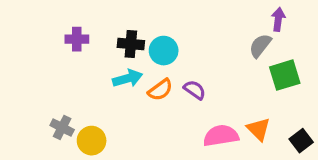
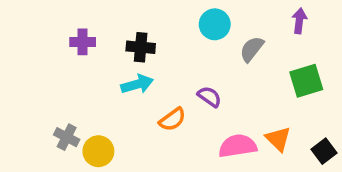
gray semicircle: (260, 46) -> (252, 49), moved
cyan circle: (164, 51) -> (215, 24), moved
orange semicircle: (160, 90) -> (172, 119), moved

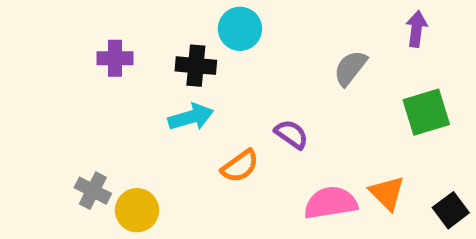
cyan circle: (215, 24) -> (240, 29), moved

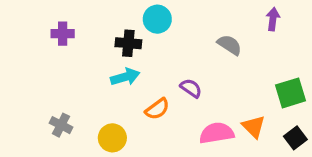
purple cross: (115, 58) -> (63, 34), moved
gray semicircle: (350, 68) -> (230, 45), turned 85
green square: (426, 112) -> (290, 93), moved
yellow circle: (137, 210) -> (112, 138), moved

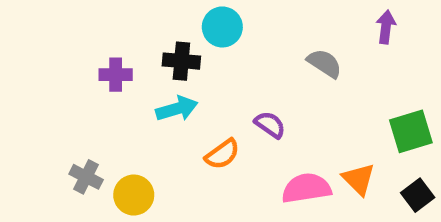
purple cross: (63, 34) -> (116, 75), moved
yellow circle: (112, 138) -> (134, 195), moved

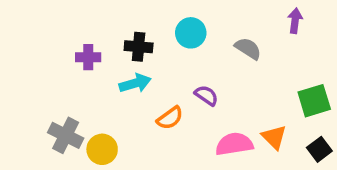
cyan circle: (222, 27) -> (191, 33), moved
gray cross: (86, 177) -> (66, 135), size x1.4

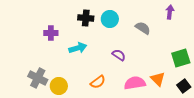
black cross: (139, 47) -> (86, 18), moved
orange semicircle: (170, 118) -> (98, 82), moved

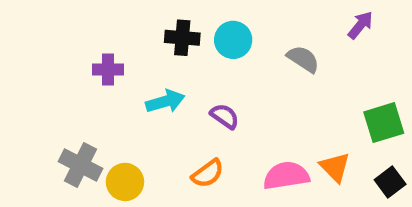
purple arrow: (170, 12) -> (360, 25), turned 32
purple semicircle: (119, 55) -> (225, 116), moved

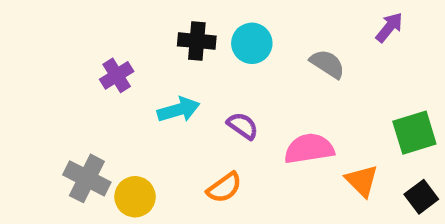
purple cross: (108, 70) -> (117, 75), turned -32
pink semicircle: (286, 176) -> (309, 149), moved

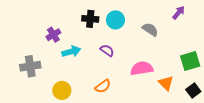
cyan arrow: (179, 110) -> (71, 52), moved
purple semicircle: (243, 126) -> (107, 50), moved
gray cross: (87, 178) -> (30, 66), moved, turned -36

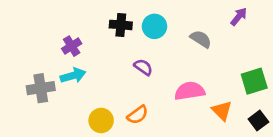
cyan arrow: (71, 52) -> (73, 76), moved
yellow circle: (62, 90) -> (101, 120), moved

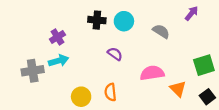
orange semicircle: (138, 115) -> (110, 92), turned 120

